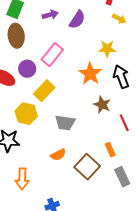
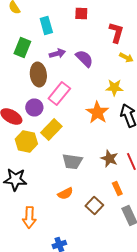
purple semicircle: (77, 20) -> (84, 58), turned -78
brown ellipse: (16, 36) -> (38, 74), moved
brown star: (102, 105) -> (109, 158), moved
yellow hexagon: (26, 114) -> (26, 142), moved
brown square: (87, 167) -> (94, 206), size x0.7

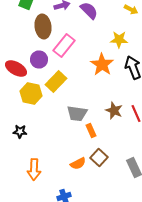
black star: (15, 180) -> (20, 132), size x0.6
orange rectangle: (117, 188) -> (91, 130), moved
orange semicircle: (65, 194) -> (78, 164), moved

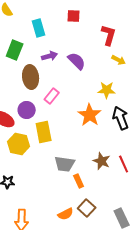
pink rectangle: (64, 46) -> (52, 96), size x0.7
yellow rectangle: (56, 82) -> (44, 132), turned -55

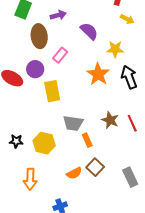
purple semicircle: (77, 61) -> (89, 31), moved
yellow hexagon: (19, 144) -> (44, 143), moved

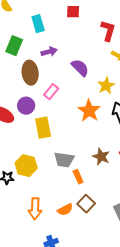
yellow star: (115, 49) -> (106, 86), turned -30
yellow hexagon: (44, 143) -> (26, 166), moved
orange arrow: (30, 179) -> (35, 209), moved

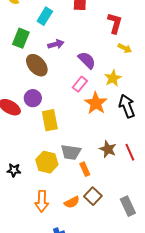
cyan rectangle: (38, 24) -> (45, 16), turned 48
brown ellipse: (30, 73) -> (37, 65), turned -35
pink rectangle: (51, 92) -> (80, 84), moved
yellow hexagon: (26, 166) -> (47, 162), moved

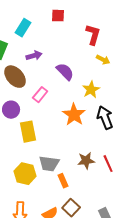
pink rectangle: (80, 84) -> (40, 95), moved
brown star: (108, 149) -> (86, 161), turned -30

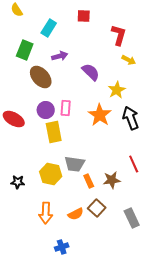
pink rectangle: (40, 95) -> (66, 108), moved, turned -35
purple circle: (11, 110) -> (46, 110), moved
brown star: (86, 161) -> (112, 180), moved

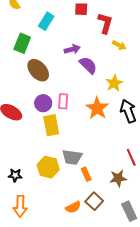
red L-shape: (119, 35) -> (105, 23), moved
purple arrow: (60, 56) -> (72, 49), moved
yellow arrow: (129, 60) -> (119, 45), moved
brown star: (112, 180) -> (118, 178), moved
orange arrow: (46, 213) -> (20, 206), moved

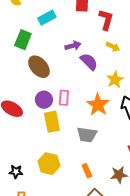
cyan rectangle: (46, 21) -> (47, 18), turned 30
yellow arrow: (119, 45) -> (113, 47), moved
gray trapezoid: (72, 157) -> (87, 135), moved

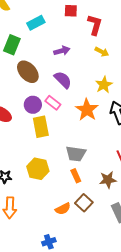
purple semicircle: (89, 62) -> (63, 80), moved
pink rectangle: (64, 98) -> (53, 103), turned -56
gray trapezoid: (87, 135) -> (76, 154), moved

